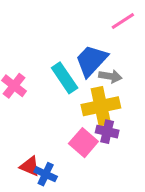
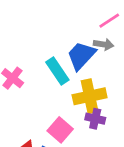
gray arrow: (110, 76) -> (104, 44), moved
pink square: (83, 143) -> (60, 130), moved

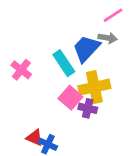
purple cross: (95, 119) -> (88, 108), moved
pink square: (60, 130) -> (70, 98), moved

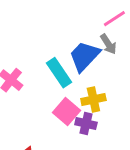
gray arrow: (108, 38) -> (108, 44), turned 48
yellow cross: (94, 87) -> (93, 100), size x0.7

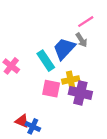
pink square: (66, 112) -> (51, 89), turned -30
purple cross: (86, 123) -> (80, 93), moved, size x1.5

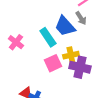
blue trapezoid: (64, 49) -> (65, 26), turned -85
pink square: (51, 89) -> (53, 63), turned -36

